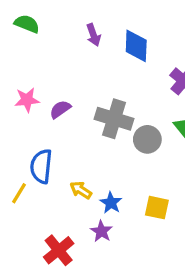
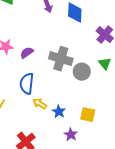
blue semicircle: (41, 166) -> (27, 84), moved
purple star: (101, 231) -> (71, 135), moved

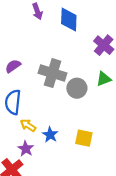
green triangle: (105, 64) -> (104, 79), turned 48
purple star: (71, 135) -> (26, 149), moved

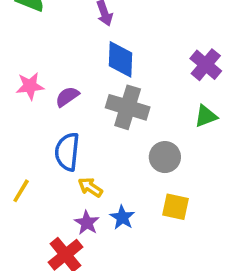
blue diamond: (69, 20) -> (121, 59), moved
gray circle: (77, 88) -> (165, 157), moved
blue star: (50, 135) -> (122, 217), moved

